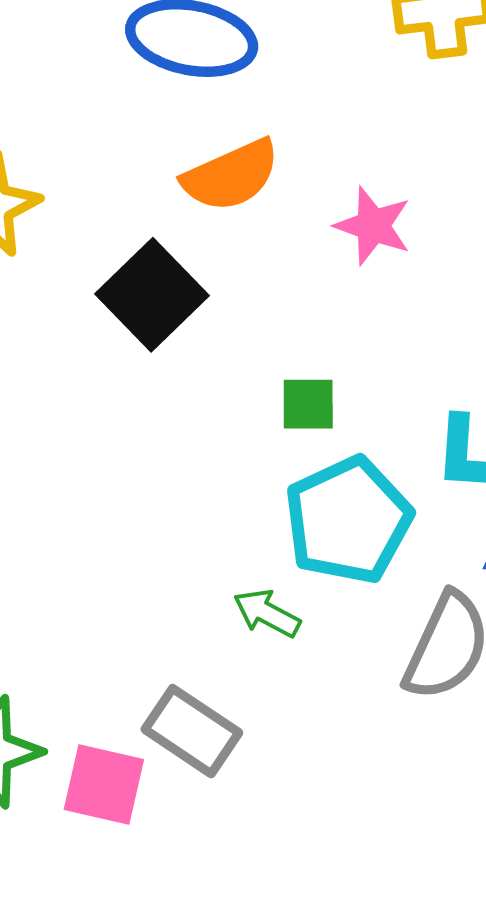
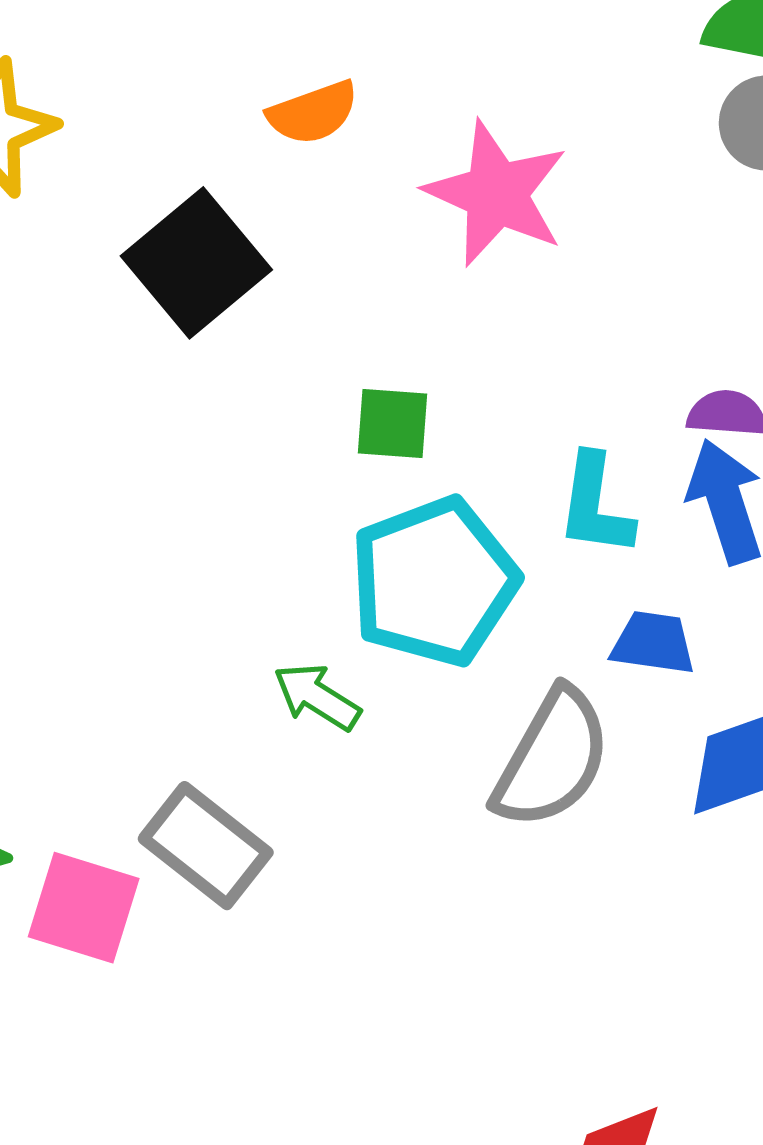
orange semicircle: (231, 175) -> (313, 113), size x0.7
pink star: (373, 226) -> (496, 194), size x1.4

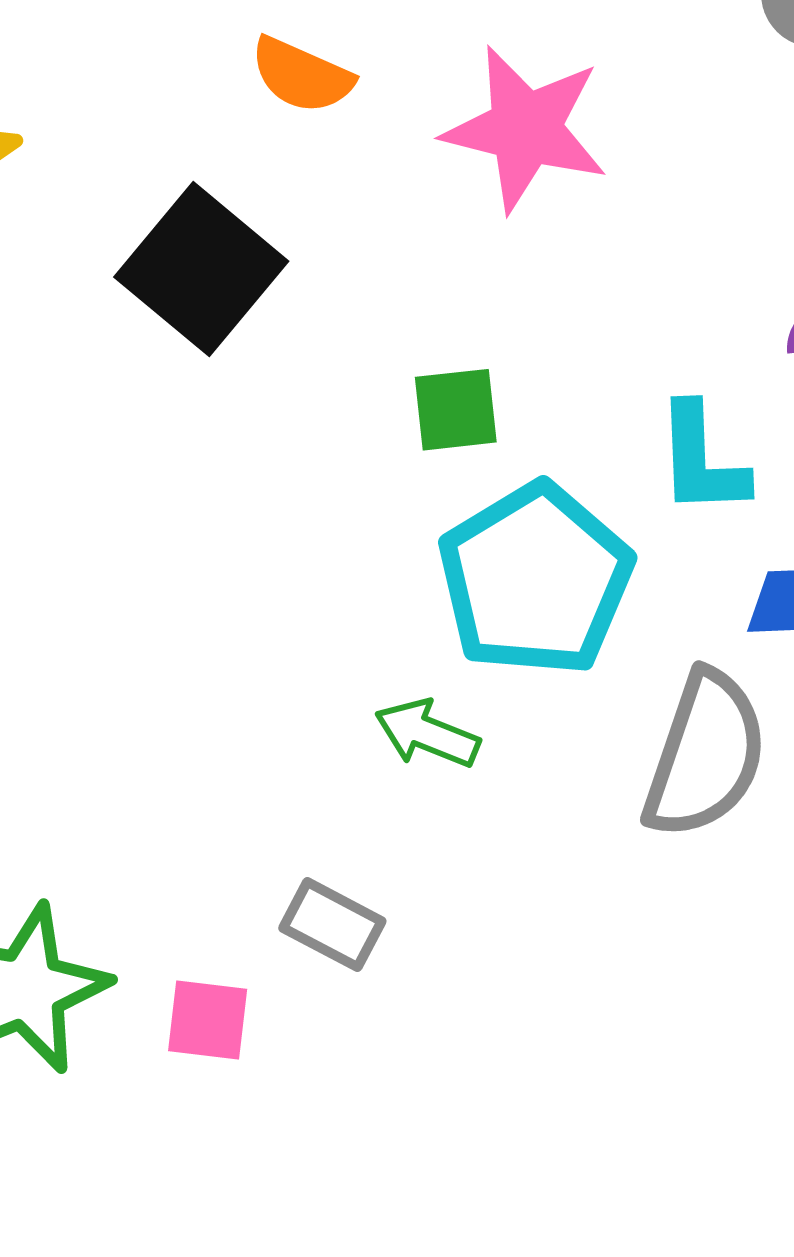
orange semicircle: (313, 113) -> (302, 75), turned 54
gray rectangle: (206, 846) -> (332, 925), size x0.7
pink square: (84, 908) -> (208, 1020), size x0.7

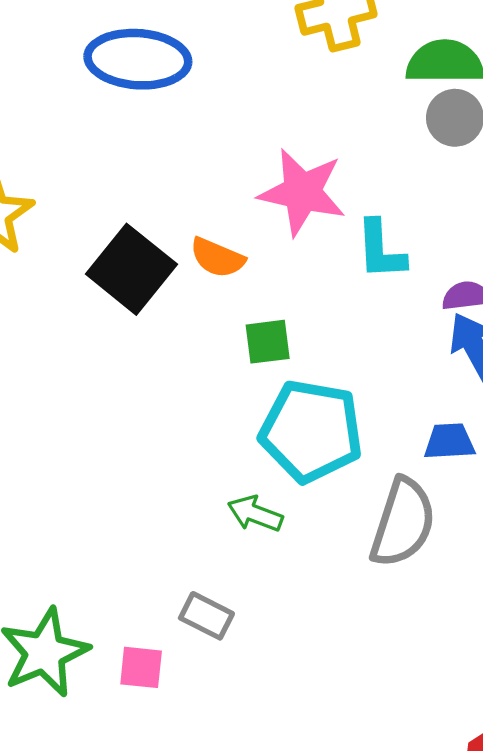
orange semicircle: (302, 75) -> (217, 258), moved
cyan L-shape: (701, 460) -> (381, 250), moved
cyan pentagon: (535, 580) -> (311, 431), turned -30

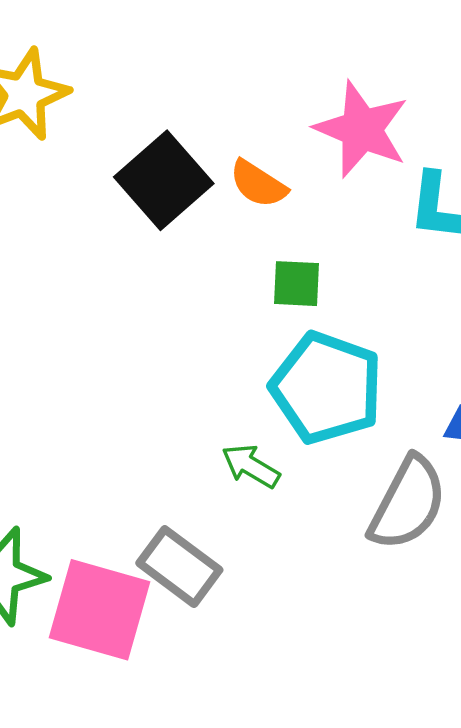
gray rectangle: (206, 616) -> (179, 567), size x1.4
pink square: (141, 667) -> (99, 610), size x2.0

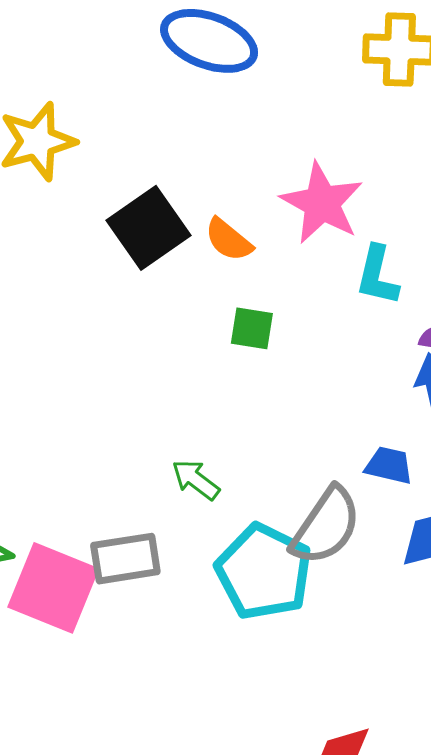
cyan pentagon: (327, 388) -> (264, 572), moved
gray rectangle: (179, 567) -> (125, 559), turned -52

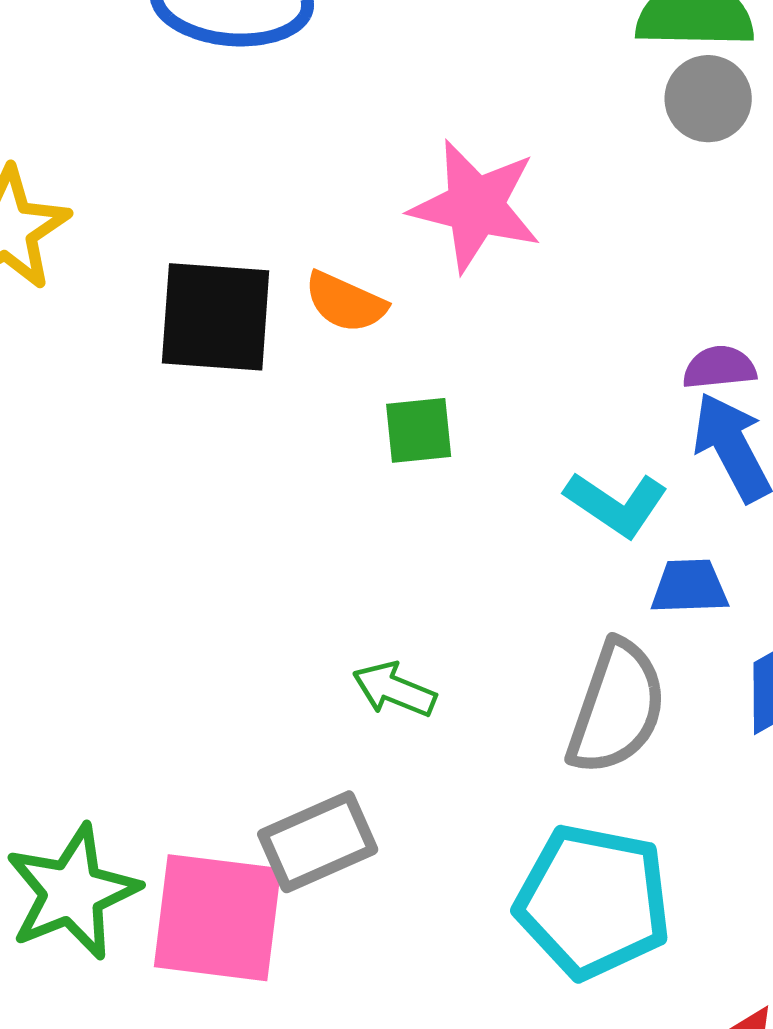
black square: (148, 228) -> (216, 317), turned -36
cyan L-shape: (377, 276) -> (616, 504), moved, turned -54
cyan pentagon: (264, 572) -> (593, 901), moved

